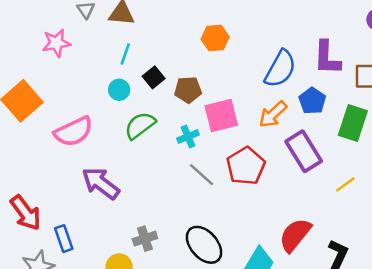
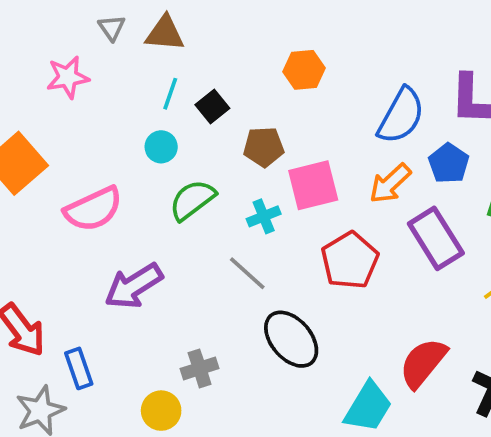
black square: (154, 77) -> (212, 107), moved
gray line: (202, 175) -> (247, 273), moved
purple arrow: (101, 183) -> (134, 286), turned -69
black ellipse: (204, 245) -> (291, 339), moved

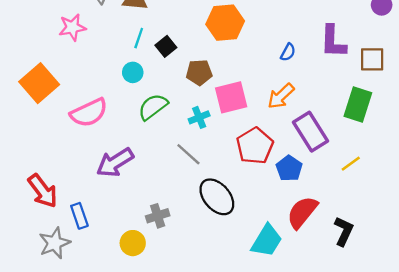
orange hexagon: (304, 70) -> (225, 23), size x1.4
blue semicircle: (401, 116) -> (288, 52), size x0.5
blue pentagon: (449, 163) -> (289, 168), moved

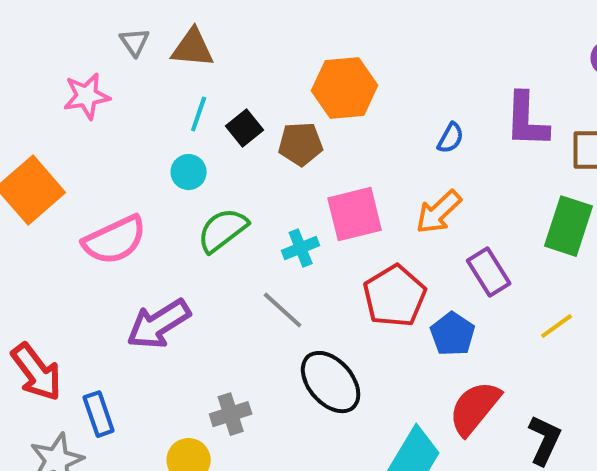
brown pentagon: (199, 72) -> (301, 144), moved
purple rectangle: (310, 132) -> (489, 272), size x0.7

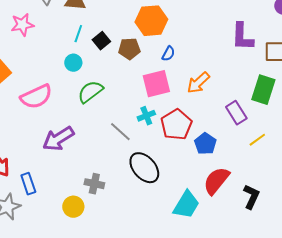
blue semicircle: (451, 138) -> (168, 54), moved
cyan cross: (301, 248) -> (146, 116), moved
purple rectangle: (489, 272) -> (236, 113), moved
gray cross: (231, 414) -> (94, 184), turned 30

